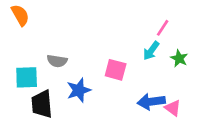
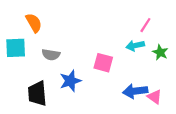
orange semicircle: (20, 15) -> (34, 23), moved
cyan arrow: (151, 51) -> (135, 46), turned 42
cyan square: (27, 77) -> (16, 48), moved

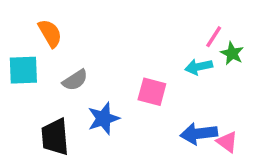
green star: (160, 52) -> (232, 53), moved
gray semicircle: (51, 55) -> (75, 80), turned -42

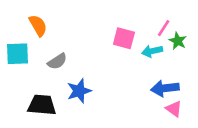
pink square: (152, 92) -> (124, 38), moved
blue arrow: (199, 134) -> (165, 88), moved
black trapezoid: (55, 137) -> (42, 105), turned 100

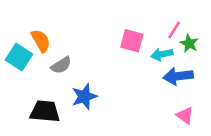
orange semicircle: (38, 26) -> (41, 41), moved
cyan square: (18, 54) -> (19, 57), turned 35
blue arrow: (165, 88) -> (178, 76), moved

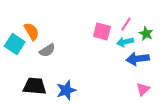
pink line: (174, 30) -> (126, 24), moved
blue star: (84, 97) -> (66, 90), moved
pink triangle: (185, 116) -> (143, 89), turned 40

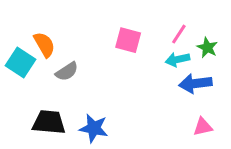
pink square: (102, 31) -> (128, 40), moved
pink triangle: (143, 89) -> (203, 127), turned 32
blue star: (66, 90) -> (94, 128), turned 30

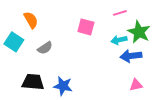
pink line: (179, 34) -> (120, 13), moved, turned 40
orange semicircle: (44, 45) -> (31, 20), moved
green star: (207, 48) -> (139, 32), size x1.6

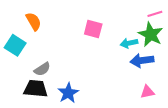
pink line: (120, 13) -> (155, 14), moved
gray semicircle: (45, 48) -> (42, 69), moved
blue star: (63, 86) -> (68, 93), turned 30

